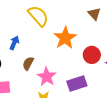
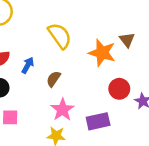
orange star: (65, 38) -> (102, 53), moved, turned -30
brown semicircle: (28, 63) -> (53, 79), moved

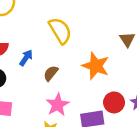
orange star: (102, 53) -> (96, 66), moved
red circle: (119, 89) -> (114, 102), moved

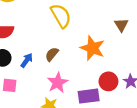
blue arrow: (26, 58) -> (27, 60), moved

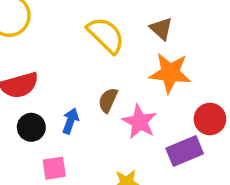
brown triangle: (121, 25) -> (161, 29), moved
pink star: (57, 83) -> (140, 122), moved

